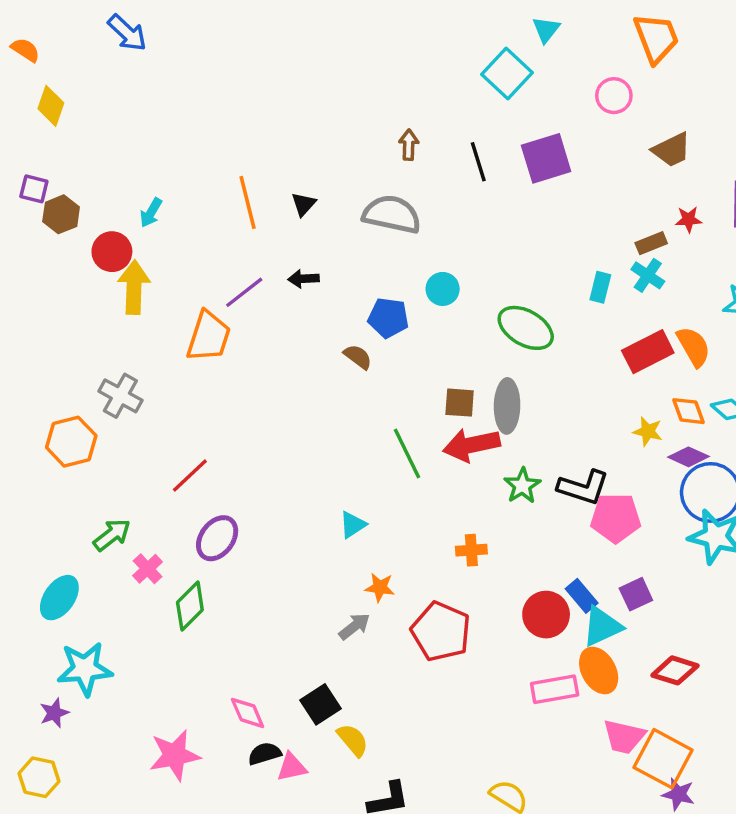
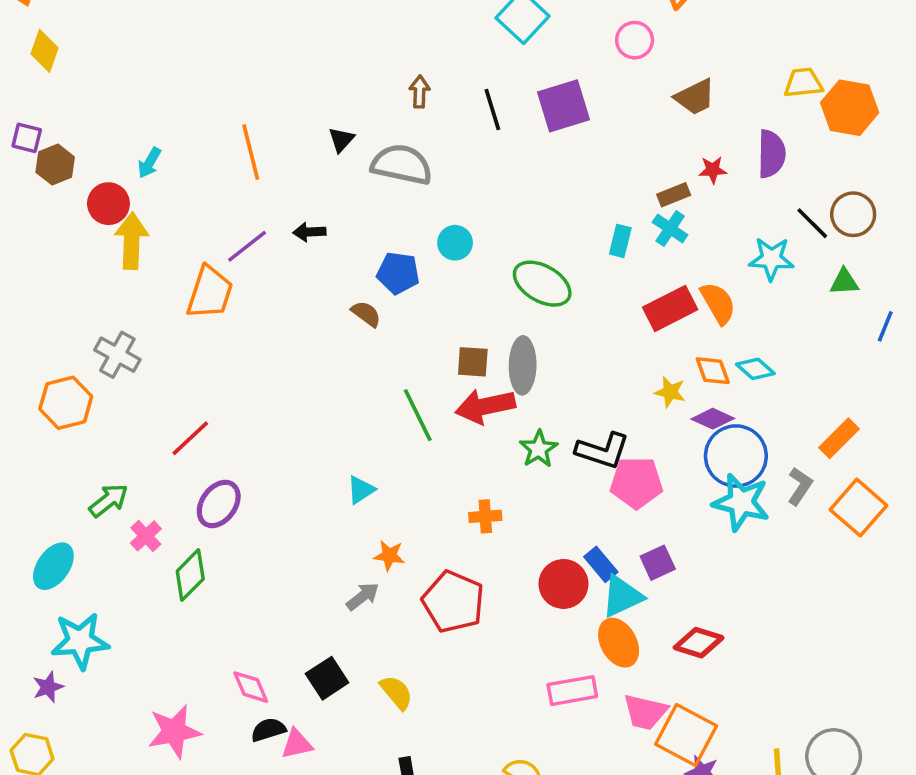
black triangle: (304, 204) -> (341, 140), moved
pink rectangle: (555, 689) -> (572, 691), moved
yellow semicircle: (353, 740) -> (396, 692), moved

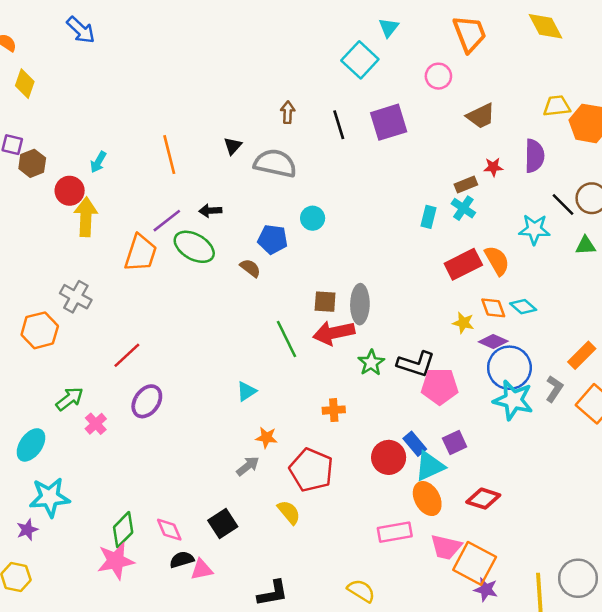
green ellipse: (542, 284) -> (194, 247), moved
green diamond: (190, 575) -> (123, 530), moved
yellow semicircle: (396, 692) -> (289, 512), moved

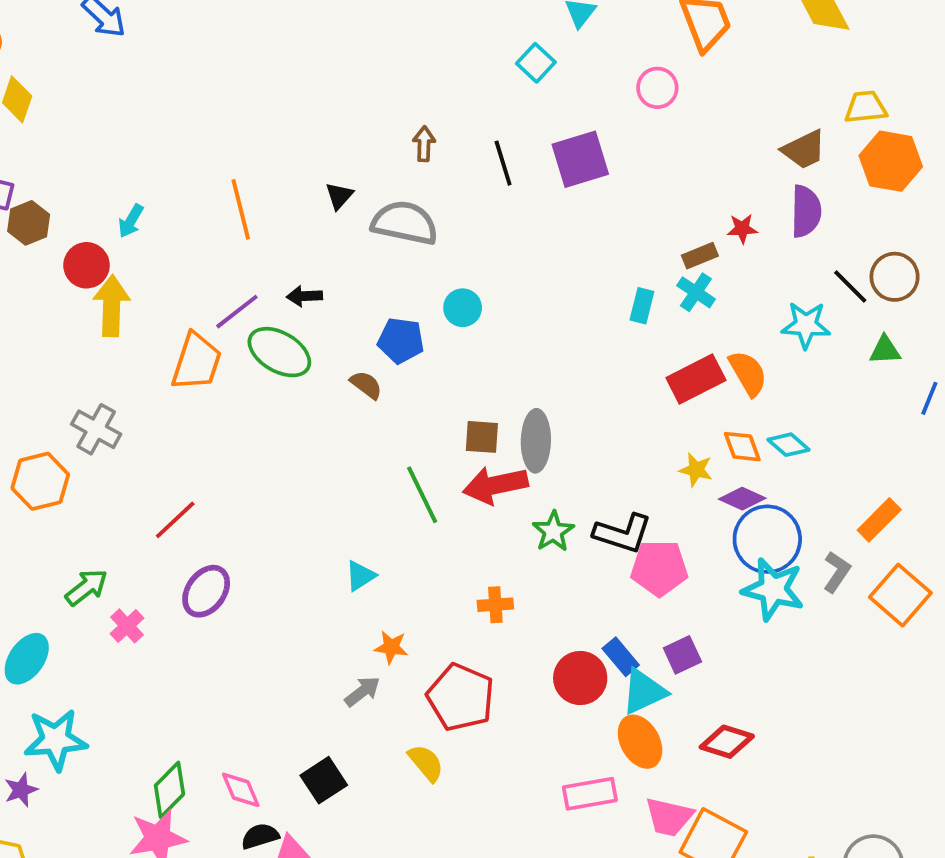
cyan square: (360, 60) -> (536, 63), size x0.7
yellow trapezoid: (557, 106) -> (866, 107), moved
brown trapezoid: (481, 116) -> (804, 150), moved

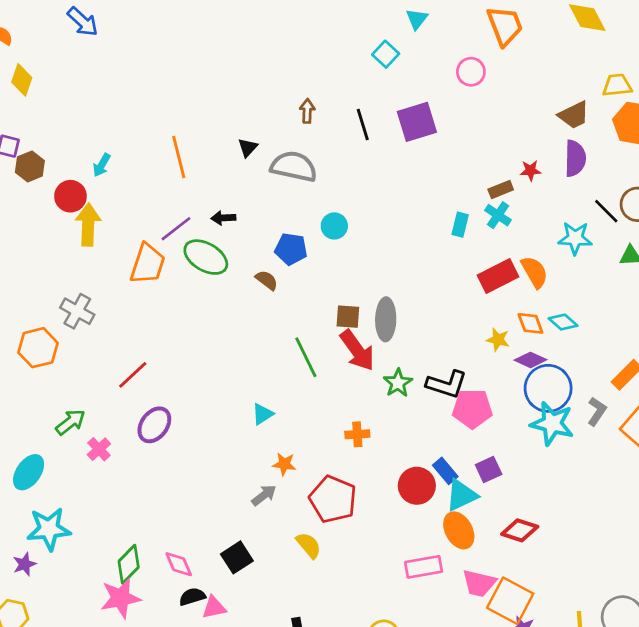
red arrow: (495, 485) -> (357, 350), turned -114

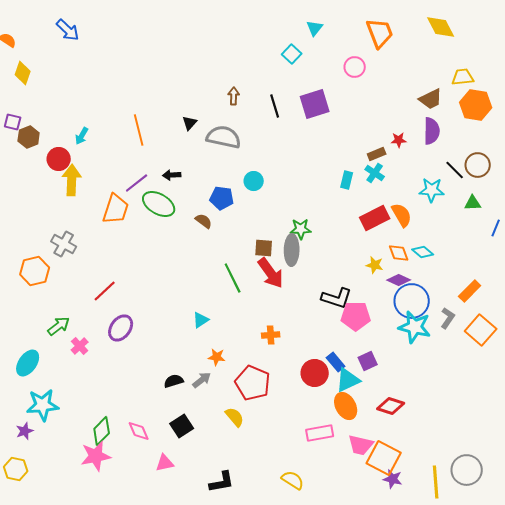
green star: (398, 383) -> (301, 229), moved, turned 30
black semicircle: (192, 597) -> (174, 381), moved

